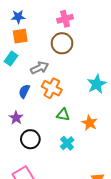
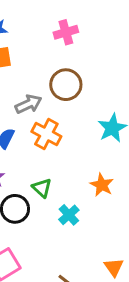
brown circle: (62, 43) -> (66, 85), moved
green triangle: (63, 115) -> (42, 188), moved, turned 32

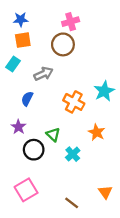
brown circle: (66, 85) -> (63, 44), moved
orange cross: (46, 134) -> (74, 102), moved

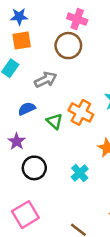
pink cross: (71, 22) -> (77, 19), turned 35
blue semicircle: (27, 99) -> (27, 109), turned 40
green triangle: (53, 135) -> (54, 121), moved

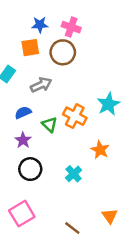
blue star: (19, 17) -> (40, 25), moved
orange square: (22, 41) -> (30, 48), moved
purple star: (17, 141) -> (23, 140), moved

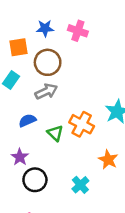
orange square: (30, 48) -> (19, 47), moved
brown circle: (63, 52) -> (48, 62), moved
purple star: (23, 140) -> (20, 157), moved

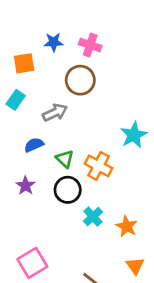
brown circle: (48, 62) -> (80, 80), moved
orange cross: (82, 124) -> (99, 166), moved
orange star: (108, 160) -> (127, 226), moved
black circle: (35, 180) -> (68, 190), moved

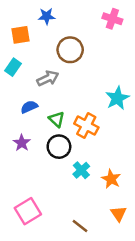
pink cross: (90, 45) -> (112, 19), moved

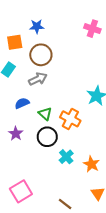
brown circle: (70, 50) -> (41, 55), moved

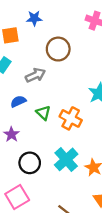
brown circle: (41, 55) -> (58, 49), moved
black circle: (47, 137) -> (30, 163), moved
cyan cross: (66, 157) -> (66, 159), size x1.5

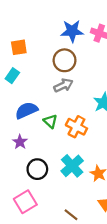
blue star: (34, 18) -> (72, 31), moved, size x1.5
gray arrow: (35, 75) -> (63, 85), moved
blue semicircle: (18, 101) -> (26, 110), size x1.5

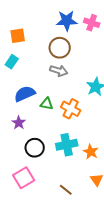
gray arrow: (63, 85) -> (59, 71), turned 42
green triangle: (50, 121) -> (47, 104), turned -32
cyan cross: (72, 166) -> (67, 145), turned 30

